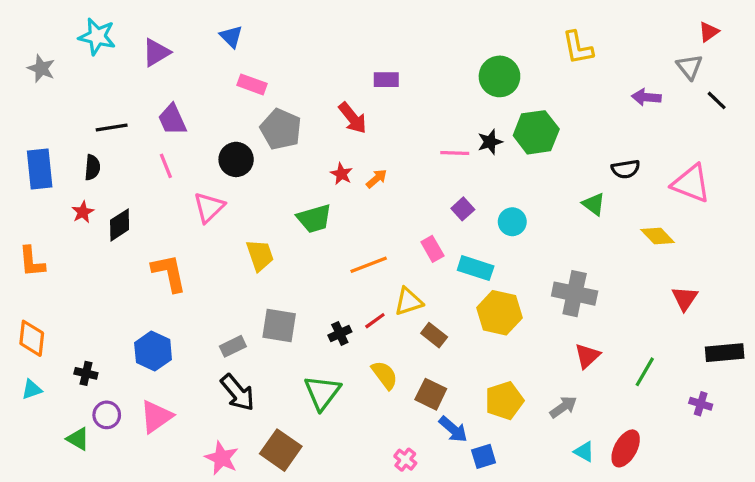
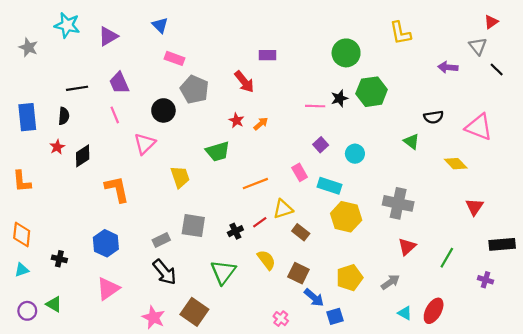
purple circle: (107, 415) -> (27, 311), moved

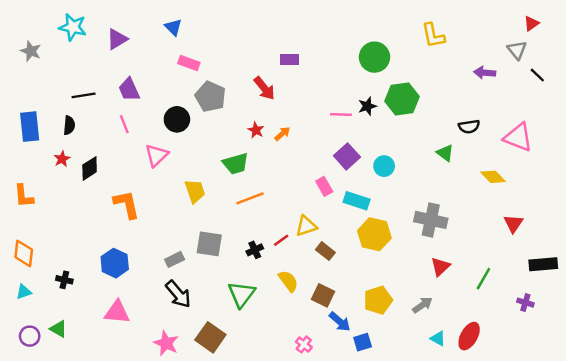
purple square: (321, 145) -> (347, 156), size x1.5
orange line: (255, 184) -> (250, 198), moved
pink triangle: (108, 289) -> (117, 312), turned 40

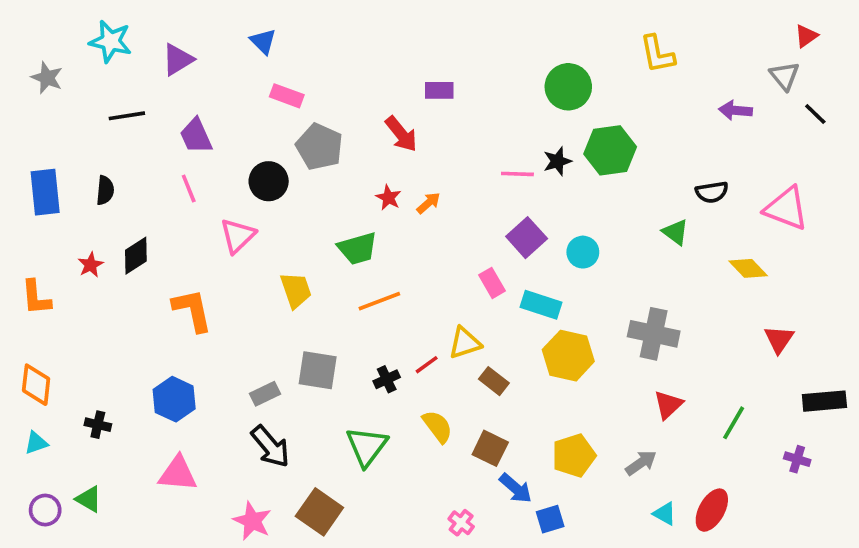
black line: (84, 95) -> (127, 116), moved
red star: (62, 159) -> (91, 265), moved

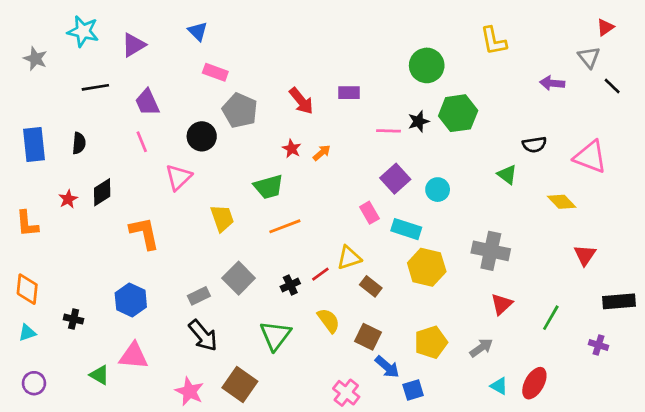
purple rectangle: (439, 90) -> (349, 93), moved
gray square: (318, 370) -> (239, 278), turned 36
green triangle: (89, 499) -> (99, 375), moved
pink cross: (461, 523) -> (346, 393), size x1.4

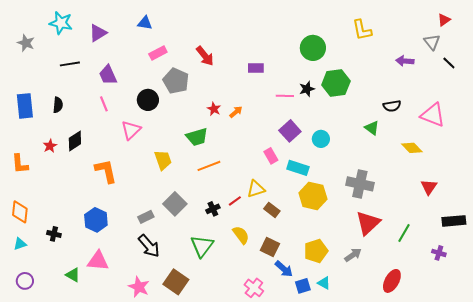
blue triangle: (198, 31) -> (145, 23), turned -35
pink rectangle: (215, 72) -> (158, 53), turned -48
red arrow: (301, 101) -> (205, 56), moved
red triangle: (502, 304) -> (368, 223), size x1.5
cyan triangle: (499, 386) -> (324, 283), moved

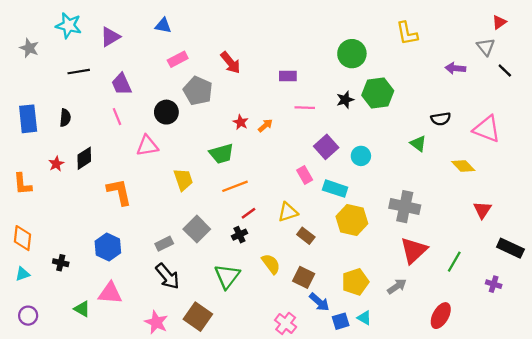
pink line: (285, 96) -> (305, 108), moved
pink triangle: (131, 130) -> (147, 146), turned 35
red line: (235, 201) -> (248, 213), moved
black rectangle: (454, 221) -> (510, 248), turned 30

